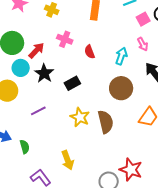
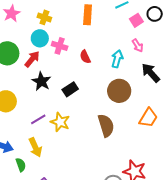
cyan circle: (21, 68) -> (40, 38), moved
yellow star: (80, 117) -> (60, 122), moved
green semicircle: (25, 147) -> (21, 165), moved
yellow arrow: (68, 160) -> (35, 147), moved

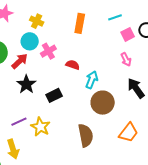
pink cross: (60, 46) -> (48, 51), turned 35
red semicircle: (85, 57) -> (73, 65), turned 128
cyan arrow: (117, 59) -> (92, 80), moved

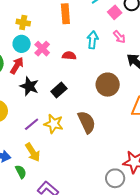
cyan arrow: (92, 80) -> (93, 40), moved
brown semicircle: (86, 135) -> (87, 122), moved

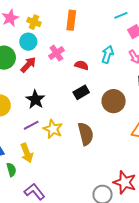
orange rectangle: (65, 14) -> (71, 20), moved
yellow cross: (23, 23) -> (34, 22), moved
cyan circle: (22, 44) -> (28, 42), moved
black star: (29, 86) -> (35, 99), moved
black rectangle: (59, 90) -> (81, 92), moved

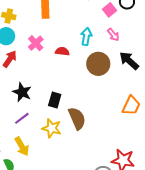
black rectangle: (81, 92) -> (55, 100), moved, turned -35
brown circle: (114, 101) -> (98, 64), moved
yellow star: (53, 129) -> (52, 128), moved

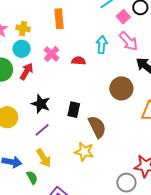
pink arrow: (113, 35) -> (128, 41), size x1.5
brown circle: (98, 64) -> (121, 88), moved
yellow star: (52, 128) -> (84, 152), moved

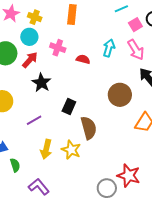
pink cross: (52, 54) -> (58, 48), turned -35
black star: (41, 104) -> (41, 83), moved
yellow arrow: (44, 158) -> (46, 149), moved, turned 36

